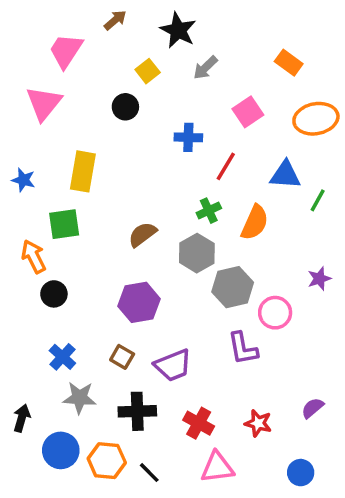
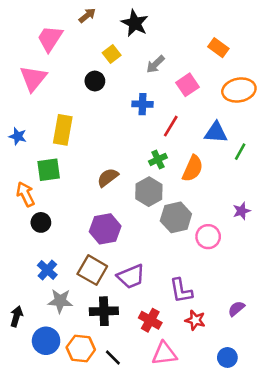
gray arrow: (205, 68) -> (155, 64), moved
purple L-shape: (243, 348) -> (181, 291), moved
brown square: (122, 357) -> (92, 270), size x1.6

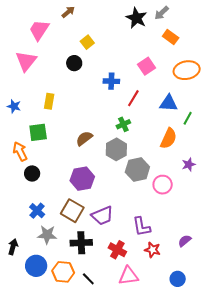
black star: (135, 23) -> (136, 18), moved
gray arrow: (155, 64) -> (162, 13), moved
yellow rectangle: (63, 130) -> (49, 101), size x0.7
orange semicircle: (193, 168) -> (169, 138), moved

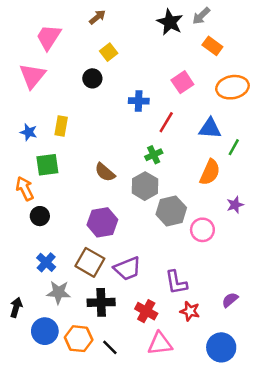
brown arrow: (68, 12) -> (97, 17), moved
blue star: (14, 106) -> (29, 132), moved
brown semicircle: (84, 138) -> (105, 172), turned -102
blue circle: (178, 279) -> (221, 347), size x1.5

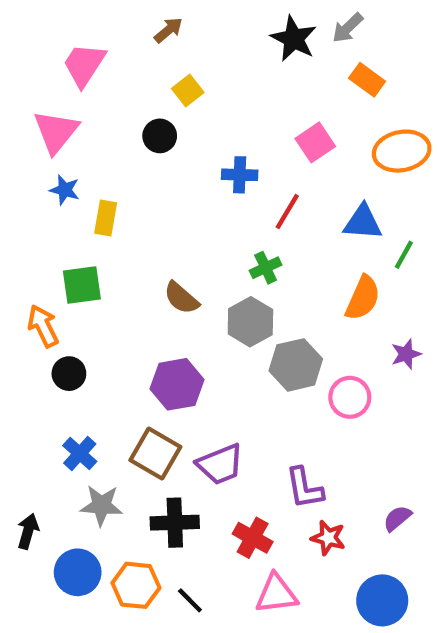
blue star: (29, 132) -> (65, 190), moved

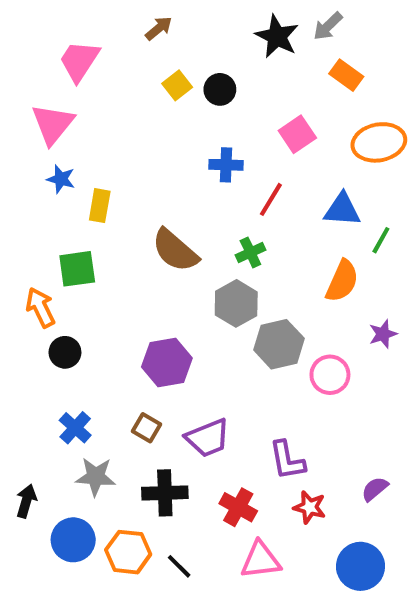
black circle: (160, 136) -> (220, 89), moved
brown semicircle: (181, 298) -> (175, 250), moved, size x1.4
brown square: (155, 453) -> (147, 428), size x0.6

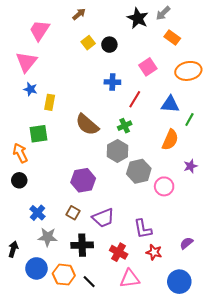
black circle: (65, 352) -> (19, 180), moved

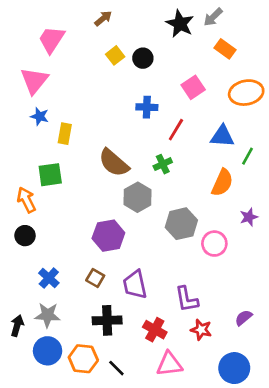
gray hexagon: (118, 151) -> (138, 197), moved
purple trapezoid: (103, 218) -> (135, 285), turned 100
gray star: (48, 237) -> (48, 315), moved

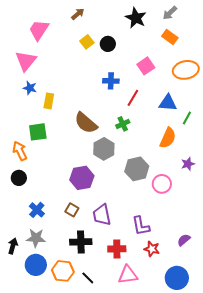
gray arrow: (213, 17) -> (170, 13), moved
red cross: (155, 330) -> (117, 249), turned -30

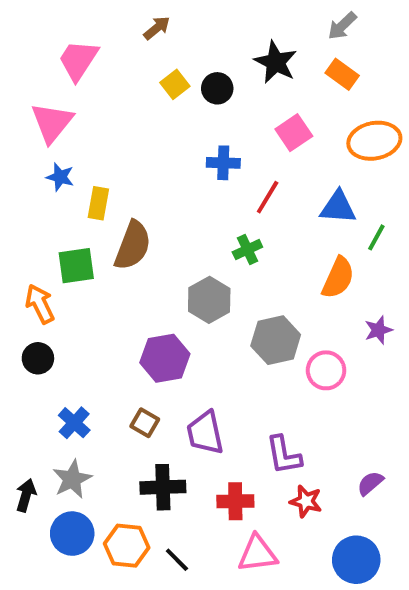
black star: (136, 18) -> (276, 62), moved
brown semicircle: (86, 123) -> (133, 245), moved, turned -110
gray star: (36, 238) -> (72, 479), turned -30

